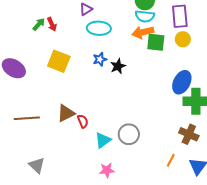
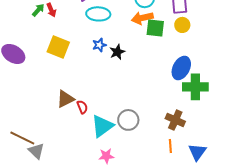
brown line: (27, 118) -> (22, 138), moved, turned 30
brown cross: (189, 134) -> (175, 120), moved
cyan triangle: (103, 140) -> (102, 126), size x1.4
orange line: (171, 160) -> (170, 146), turned -32

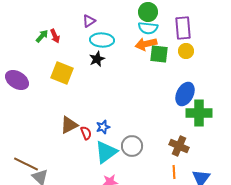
blue star: (99, 45) -> (103, 127), moved
black star: (117, 52) -> (97, 59), moved

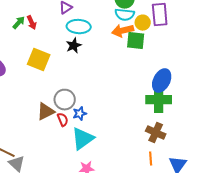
yellow circle: (186, 51) -> (143, 23), moved
green cross: (199, 113) -> (159, 100), moved
gray circle: (132, 146) -> (65, 100), moved

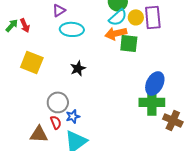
cyan semicircle: (125, 15) -> (118, 17), turned -48
yellow circle: (143, 23) -> (136, 17), moved
black star: (74, 46) -> (78, 68), moved
brown triangle: (46, 112) -> (39, 134), moved, turned 30
brown cross: (156, 133) -> (173, 120), moved

